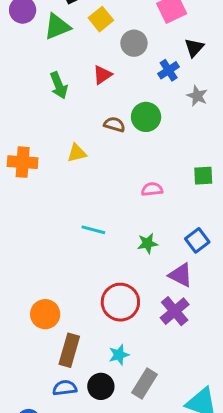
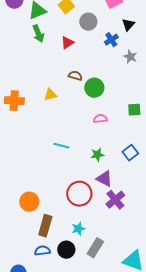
green arrow: (59, 85) -> (38, 34), moved
green circle: (146, 117) -> (94, 88), moved
purple triangle: (181, 275) -> (104, 179), moved

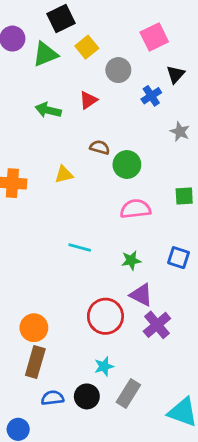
green arrow: (38, 34) -> (48, 110), moved, turned 126
gray star: (130, 57) -> (180, 132), moved
pink semicircle: (100, 119) -> (136, 209), size x1.5
blue square: (130, 153) -> (178, 258), turned -35
brown rectangle: (45, 226) -> (35, 362), moved

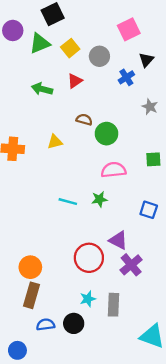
yellow square: (87, 47) -> (70, 48), moved
green star: (131, 260) -> (99, 199), moved
gray rectangle: (128, 394) -> (114, 305), moved, turned -30

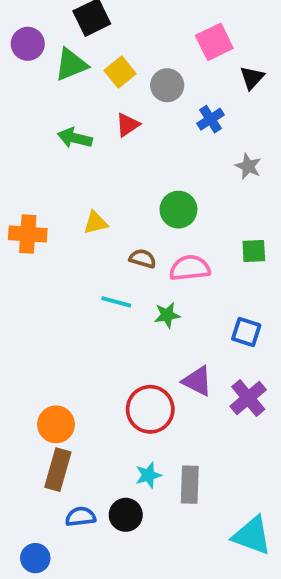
black triangle: (146, 60) -> (252, 78), moved
brown semicircle: (84, 120) -> (143, 259), moved
cyan line: (68, 202) -> (116, 302), moved
purple cross: (131, 265) -> (248, 398), moved

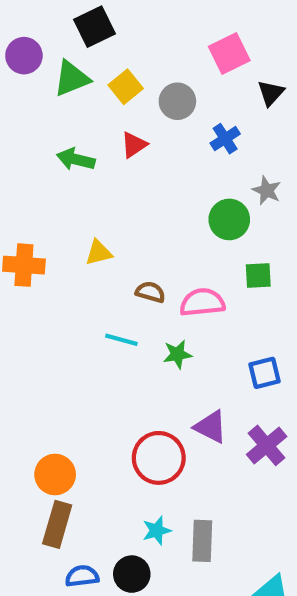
green circle: (178, 210) -> (229, 219), moved
green square: (254, 251) -> (258, 275), moved
blue square: (246, 332) -> (265, 373), turned -32

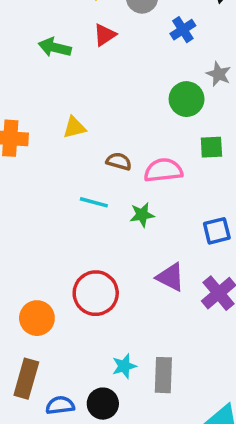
red circle: (159, 458) -> (96, 293), moved
brown rectangle: (57, 524) -> (26, 379), moved

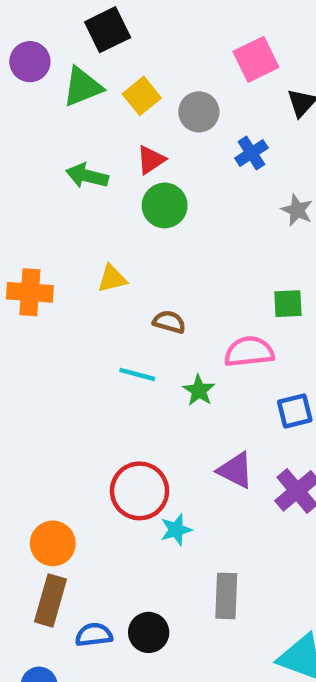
green circle: (187, 99) -> (165, 205), moved
pink semicircle: (163, 170) -> (249, 352), moved
green star: (142, 215) -> (199, 390), turned -30
orange circle: (37, 318) -> (53, 543), moved
cyan star: (124, 366) -> (176, 530), moved

